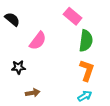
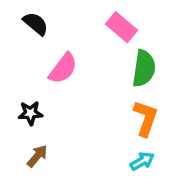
black semicircle: (12, 19) -> (36, 24), moved
brown arrow: (33, 93) -> (37, 156), moved, turned -40

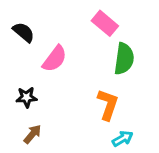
black semicircle: (36, 24) -> (24, 32), moved
orange L-shape: (146, 118) -> (108, 105), moved

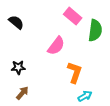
pink semicircle: (55, 59) -> (56, 46), moved
green semicircle: (124, 59) -> (95, 30), moved

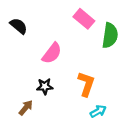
pink semicircle: (56, 46) -> (52, 53), moved
black star: (18, 67) -> (45, 86), moved

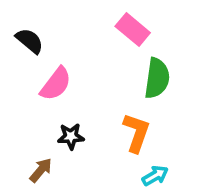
green semicircle: (110, 35) -> (157, 78), moved
pink semicircle: (52, 53) -> (56, 84), moved

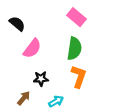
green semicircle: (157, 78) -> (74, 48), moved
cyan arrow: (155, 176) -> (56, 101), moved

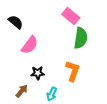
green semicircle: (74, 48) -> (81, 38), moved
cyan arrow: (56, 101) -> (52, 94), turned 144

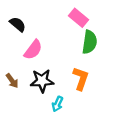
black star: (38, 73) -> (42, 81), size x1.5
brown arrow: (22, 91) -> (12, 81), moved, turned 104

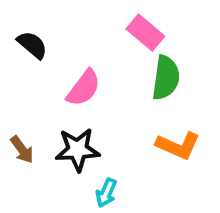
pink semicircle: (33, 50) -> (84, 88), moved
orange L-shape: (81, 79) -> (178, 146), moved, turned 95

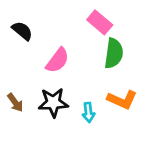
cyan arrow: (106, 193) -> (88, 112), moved, turned -30

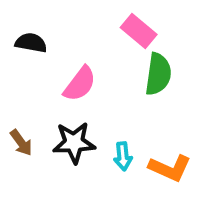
black semicircle: (22, 31) -> (31, 43), turned -30
orange L-shape: (122, 100) -> (170, 168), moved

